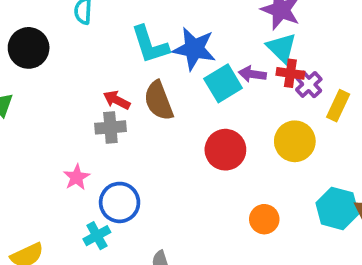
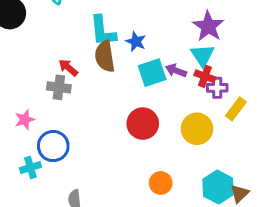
blue star: (194, 49) -> (136, 42), size x0.6
purple cross: (309, 84) -> (217, 88), turned 30
brown semicircle: (159, 101) -> (105, 56), moved

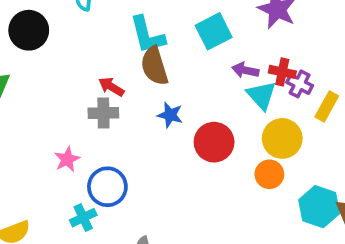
blue star: (136, 42) -> (170, 115), moved
cyan triangle: (203, 55) -> (261, 95), moved
cyan square: (152, 73) -> (214, 31), moved
purple cross: (217, 88) -> (300, 84), turned 36
orange circle: (161, 183) -> (269, 174), moved

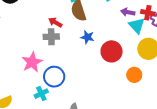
pink star: (67, 159) -> (32, 62), size x1.5
orange circle: (269, 174) -> (134, 75), moved

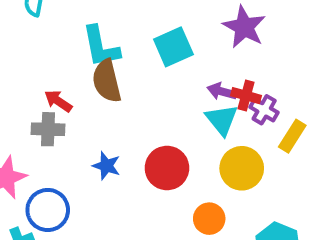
purple arrow: (128, 12) -> (222, 91), moved
blue star: (87, 37) -> (106, 166), moved

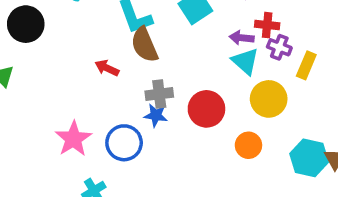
red cross: (246, 96) -> (267, 25), moved
gray cross: (48, 129) -> (159, 94), moved
blue circle: (48, 210) -> (124, 143), moved

